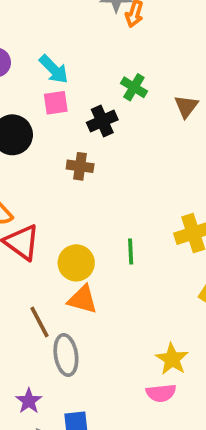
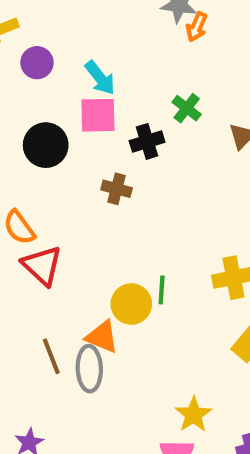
pink square: (56, 103) -> (98, 115), size x1.4
yellow circle: (76, 263) -> (131, 304), moved
gray ellipse: (66, 355) -> (89, 369), moved

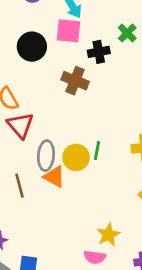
brown cross: (117, 189) -> (75, 81), size x1.4
gray ellipse: (89, 369) -> (46, 156), moved

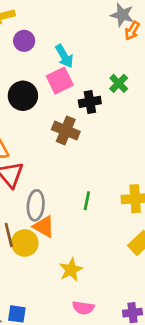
pink square: (68, 31) -> (60, 81), turned -32
yellow circle: (76, 157) -> (25, 243), moved
yellow star: (108, 235) -> (71, 270), moved

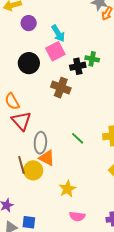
green cross: (119, 83) -> (92, 59), moved, turned -32
green line: (87, 201) -> (78, 138), turned -56

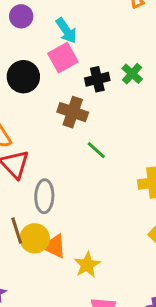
green cross: (92, 59) -> (132, 74), moved, turned 32
green line: (78, 138) -> (96, 150), moved
orange triangle: (47, 158) -> (54, 246), moved

